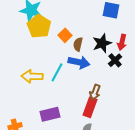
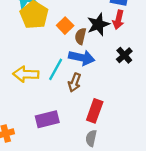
red arrow: (122, 42) -> (118, 20), moved
black star: (102, 43) -> (98, 24), moved
brown arrow: (95, 92) -> (75, 82), moved

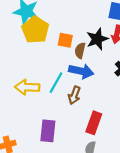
orange square: (65, 26) -> (65, 40), turned -35
purple rectangle: (47, 119) -> (48, 131), turned -70

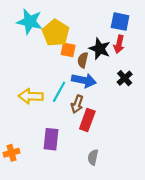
yellow pentagon: (35, 30) -> (56, 33), moved
black star: (97, 39) -> (100, 49), turned -30
red rectangle: (94, 123) -> (87, 120), moved

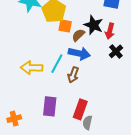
red arrow: (119, 44) -> (110, 31), moved
brown semicircle: (83, 60) -> (78, 35), turned 32
red rectangle: (87, 120) -> (80, 109), moved

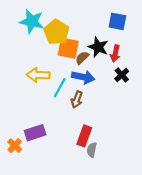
orange square: (65, 26) -> (68, 48), size x1.5
yellow arrow: (31, 68) -> (38, 75), moved
purple rectangle: (50, 106) -> (35, 133), moved, turned 66
orange cross: (14, 119) -> (15, 146), turned -32

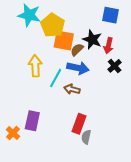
yellow arrow: (38, 75) -> (35, 66), turned 85
brown arrow: (77, 100) -> (72, 89), turned 84
purple rectangle: (35, 133) -> (32, 121), turned -60

